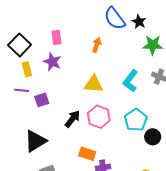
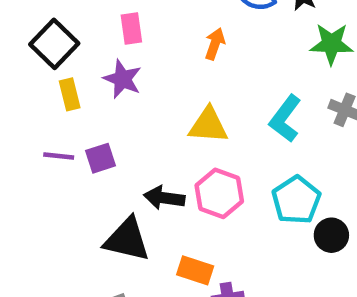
purple line: (22, 90) -> (59, 156), moved
black arrow: (72, 119) -> (164, 198), turned -120
black triangle: (35, 141) -> (127, 240), moved, turned 45

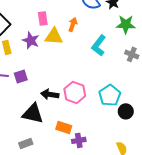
pink rectangle: (131, 28) -> (43, 18), moved
cyan L-shape: (285, 119) -> (99, 45), moved
yellow triangle: (208, 125) -> (54, 36), moved

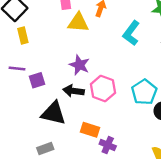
purple star: (31, 40) -> (79, 65), moved
purple square: (21, 76) -> (37, 80), moved
purple cross: (79, 140) -> (108, 145), turned 32

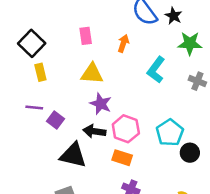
yellow triangle: (78, 23) -> (92, 74), moved
purple square: (37, 80) -> (56, 120), turned -35
orange rectangle: (90, 130) -> (122, 158), moved

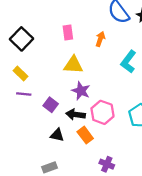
yellow rectangle: (40, 72) -> (20, 73), moved, turned -32
purple square: (56, 120) -> (51, 105), moved
black triangle: (73, 155) -> (57, 135), size x0.6
orange rectangle: (122, 158) -> (85, 135), moved, turned 35

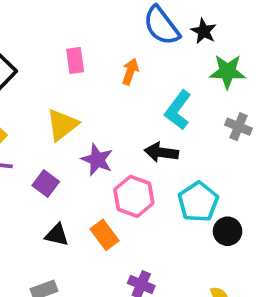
yellow triangle: (73, 65) -> (62, 125), moved, turned -42
black arrow: (75, 115) -> (161, 152), moved

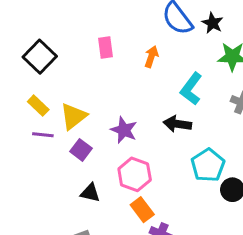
yellow triangle: (62, 125) -> (73, 116), moved
pink hexagon: (134, 196) -> (135, 174), moved
orange rectangle: (105, 235) -> (142, 210), moved

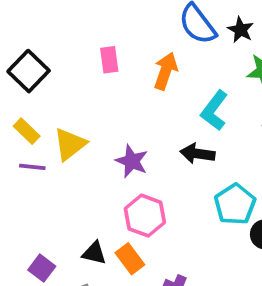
orange arrow: (151, 57) -> (166, 71), size x1.4
purple square: (81, 150) -> (42, 268), moved
black triangle: (90, 193) -> (94, 253), moved
orange rectangle: (142, 210) -> (130, 259), moved

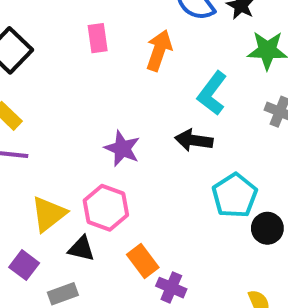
yellow triangle: (70, 144) -> (49, 214), moved
pink hexagon: (145, 216) -> (106, 208), moved
orange rectangle: (130, 259) -> (143, 261), moved

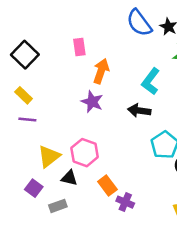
orange arrow: (159, 50) -> (101, 71), moved
purple star: (122, 149) -> (92, 102), moved

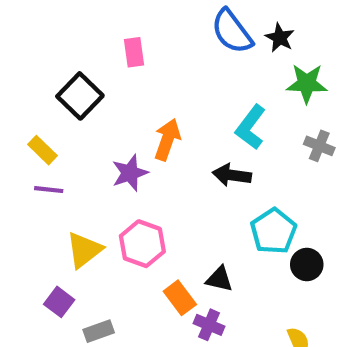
pink rectangle: (79, 47) -> (134, 52), moved
black square: (25, 55) -> (80, 96), moved
orange arrow: (101, 71) -> (167, 140), moved
purple star: (92, 102) -> (130, 173), moved, turned 30
black triangle: (69, 178) -> (219, 279), moved

